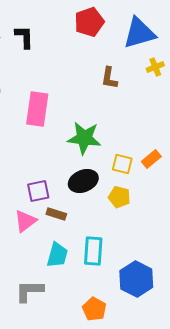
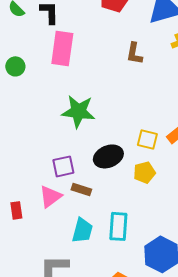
pink rectangle: (37, 109) -> (62, 48), moved
green star: (84, 138) -> (78, 111), moved
yellow pentagon: (119, 197) -> (144, 172), turned -30

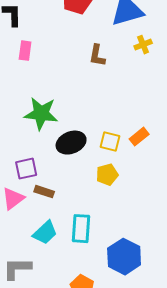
pink rectangle: (62, 48) -> (25, 51), size x0.6
black ellipse: (108, 156) -> (71, 143), moved
cyan trapezoid: (82, 230) -> (45, 233), turned 32

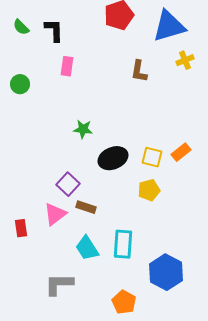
green star: (41, 114) -> (83, 129), size x0.6
purple square: (26, 169) -> (68, 184), turned -35
cyan trapezoid: (45, 233) -> (87, 248), turned 100

